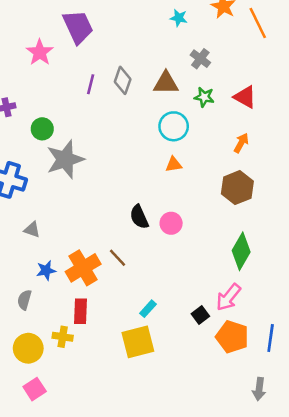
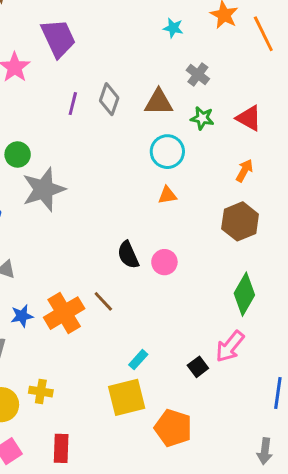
red rectangle: (81, 311) -> (61, 448), moved
orange pentagon: (232, 337) -> (173, 428), moved

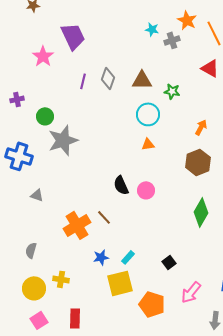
gray cross: (198, 75) -> (172, 40), moved, turned 35
red triangle: (249, 118) -> (210, 68), moved
blue star: (22, 316) -> (101, 257), moved
pink arrow: (230, 346) -> (191, 292), moved

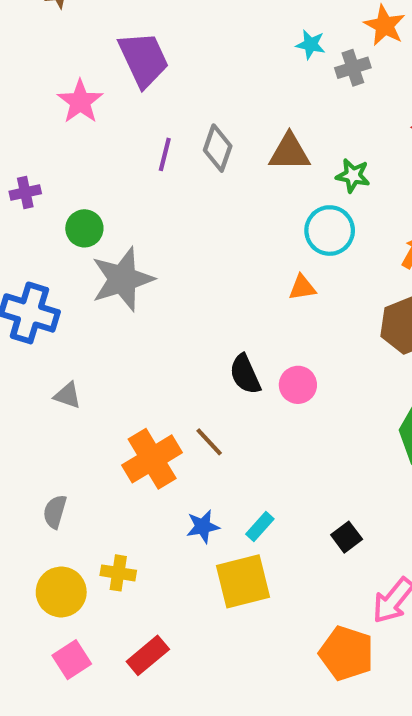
cyan circle: (148, 114) -> (330, 231), moved
orange pentagon: (152, 304) -> (347, 653), moved
red rectangle: (75, 318) -> (148, 655), turned 48

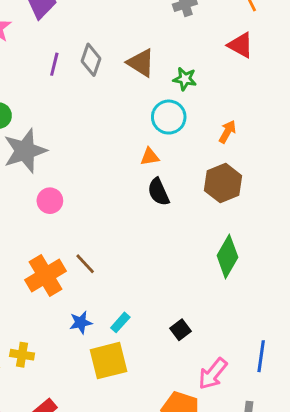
brown triangle: (289, 152) -> (141, 63), turned 32
black semicircle: (245, 374) -> (158, 192), moved
pink circle: (298, 385) -> (50, 201), moved

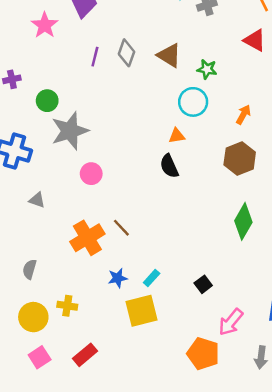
black semicircle: (158, 192) -> (169, 166), moved

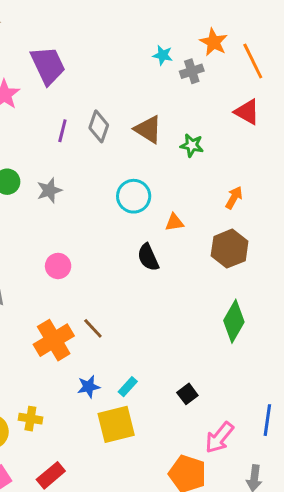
cyan circle: (193, 102) -> (134, 196), moved
gray star: (70, 131) -> (49, 190), moved, size x0.6
orange triangle: (177, 136) -> (174, 222), moved

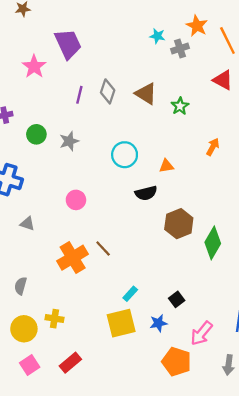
green star: (192, 145) -> (180, 106), turned 30
cyan circle: (134, 196) -> (125, 155), moved
brown hexagon: (230, 249) -> (179, 224), moved
black semicircle: (148, 257) -> (146, 193), turned -80
blue star: (89, 387) -> (158, 323), moved

